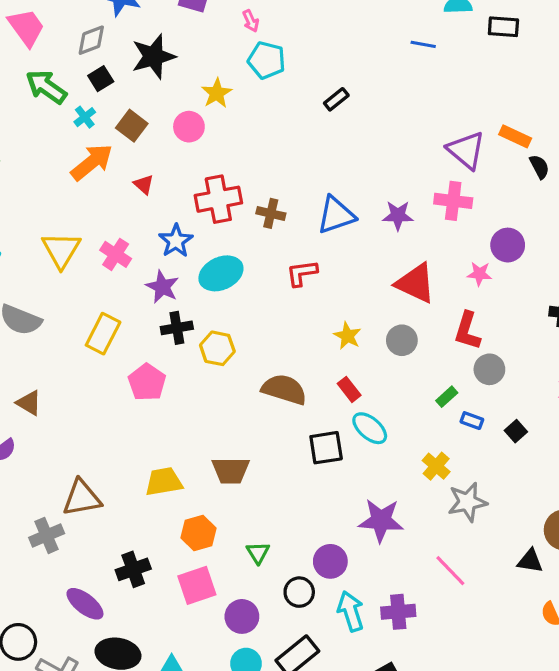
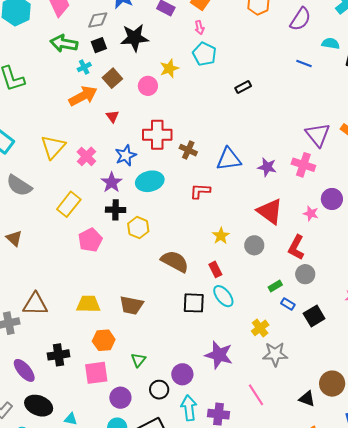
green arrow: (46, 87) -> (64, 43), turned -36
black square: (516, 431) -> (314, 316), size x1.5

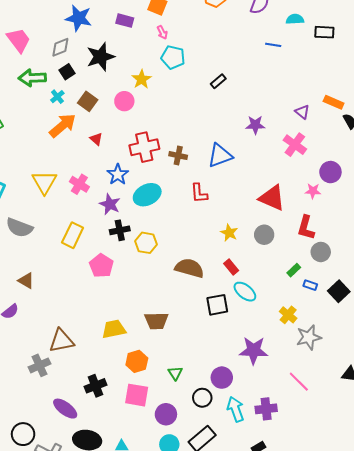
purple triangle: (318, 135) -> (302, 112), size x0.6
pink cross: (303, 165) -> (295, 145), turned 30
purple star: (267, 167) -> (255, 125), moved
red L-shape: (200, 191) -> (199, 193), turned -85
pink square: (96, 373) -> (137, 395), turned 30

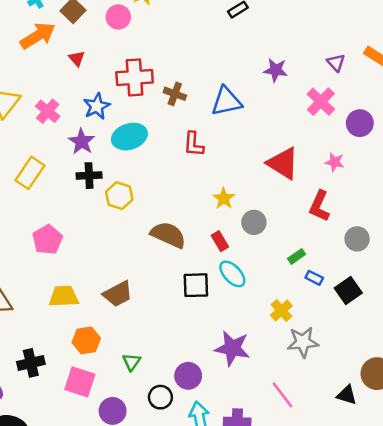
purple circle: (330, 172) -> (360, 123), moved
gray circle: (264, 235) -> (254, 222), moved
gray circle: (321, 252) -> (357, 239), moved
pink pentagon: (101, 266) -> (47, 240), moved
brown trapezoid: (156, 321) -> (118, 294), turned -35

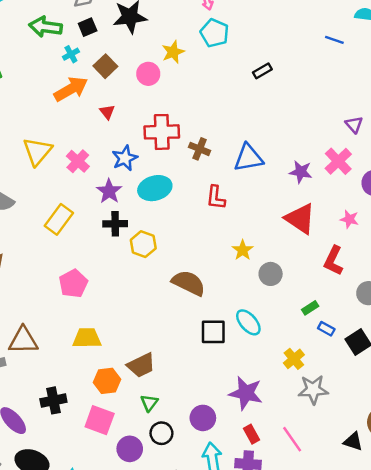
purple star: (276, 70) -> (301, 172), moved
red rectangle: (220, 241) -> (251, 434), moved
brown trapezoid: (118, 294) -> (141, 365), moved
black circle: (160, 397) -> (161, 433), moved

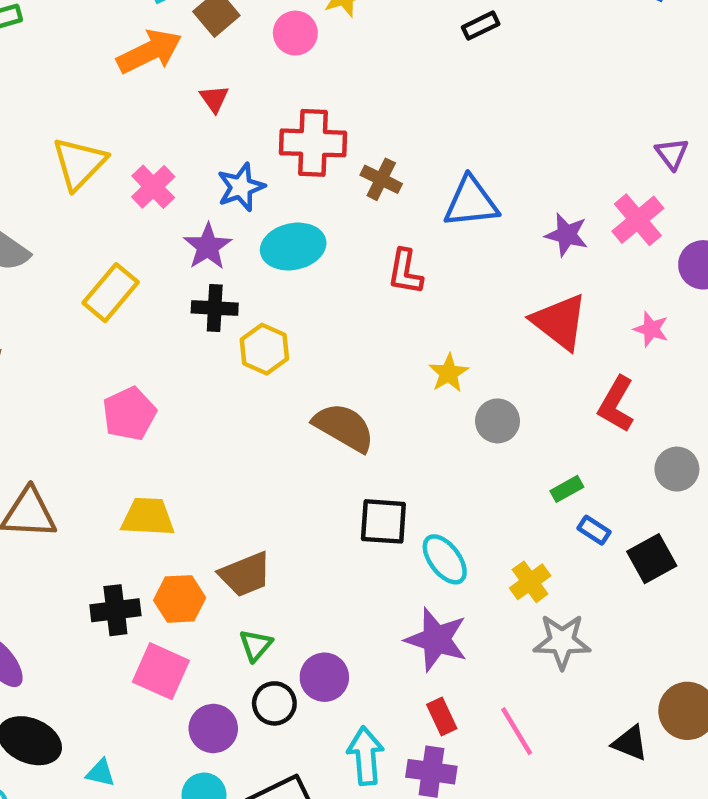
black rectangle: (262, 71) -> (481, 26), moved
cyan ellipse: (248, 322) -> (445, 559), moved
black cross: (53, 400) -> (115, 610), moved
purple circle: (203, 418) -> (324, 677), moved

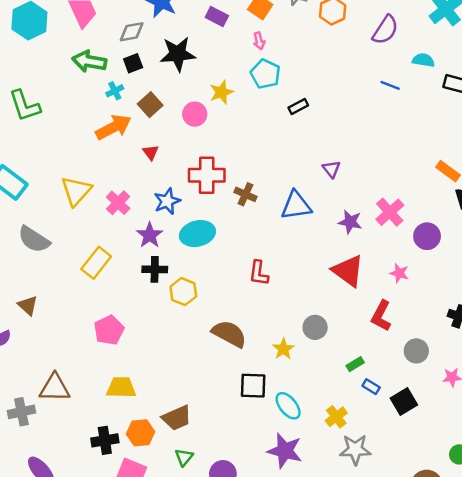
purple triangle: (672, 154) -> (331, 169), moved
red L-shape: (405, 272) -> (259, 273), moved
yellow star: (449, 373) -> (283, 349), moved

